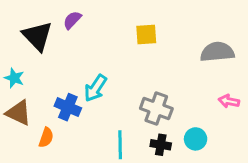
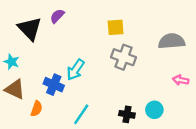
gray cross: (156, 108) -> (124, 57), moved
cyan line: (120, 145) -> (81, 114), moved, turned 35

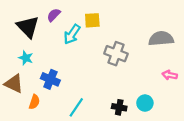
yellow square: (116, 27) -> (92, 20), moved
cyan star: (11, 62) -> (26, 58), moved
cyan arrow: (75, 70) -> (72, 34), moved

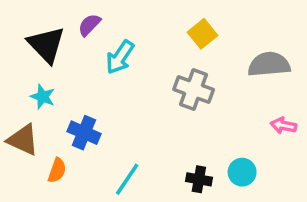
yellow square: (92, 20) -> (203, 34), moved, turned -35

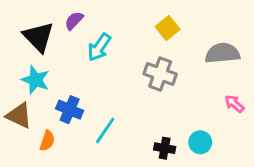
cyan star: (43, 97) -> (35, 80), size x1.4
pink arrow: (283, 125) -> (234, 104), turned 30
cyan line: (127, 179) -> (105, 130), moved

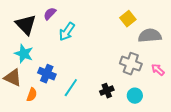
yellow square: (168, 28) -> (128, 19), moved
gray cross: (160, 74) -> (131, 64), moved
black cross: (165, 148) -> (107, 91), moved, turned -32

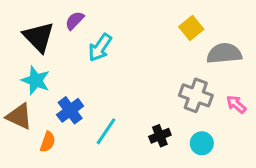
blue cross: (47, 74) -> (70, 110), turned 30

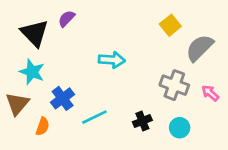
cyan arrow: (100, 47) -> (112, 60), moved, turned -120
gray semicircle: (224, 53) -> (200, 48), turned -40
brown triangle: (19, 116) -> (17, 104), turned 45
cyan line: (106, 131) -> (94, 117), turned 30

